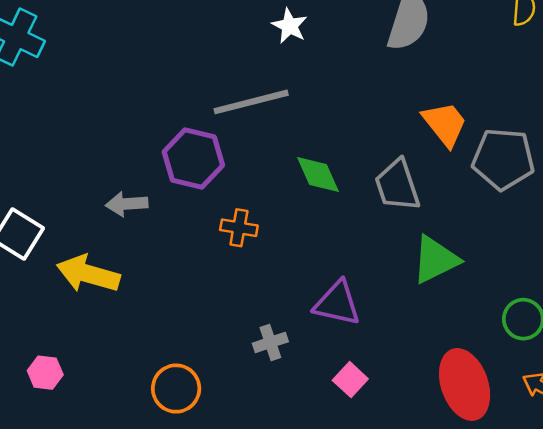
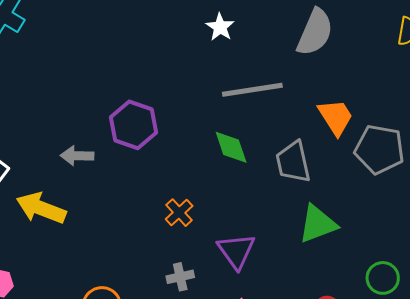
gray line: (251, 102) -> (252, 90), moved
orange cross: (239, 228) -> (179, 213), moved, turned 32
purple triangle: (337, 303) -> (236, 251), turned 36

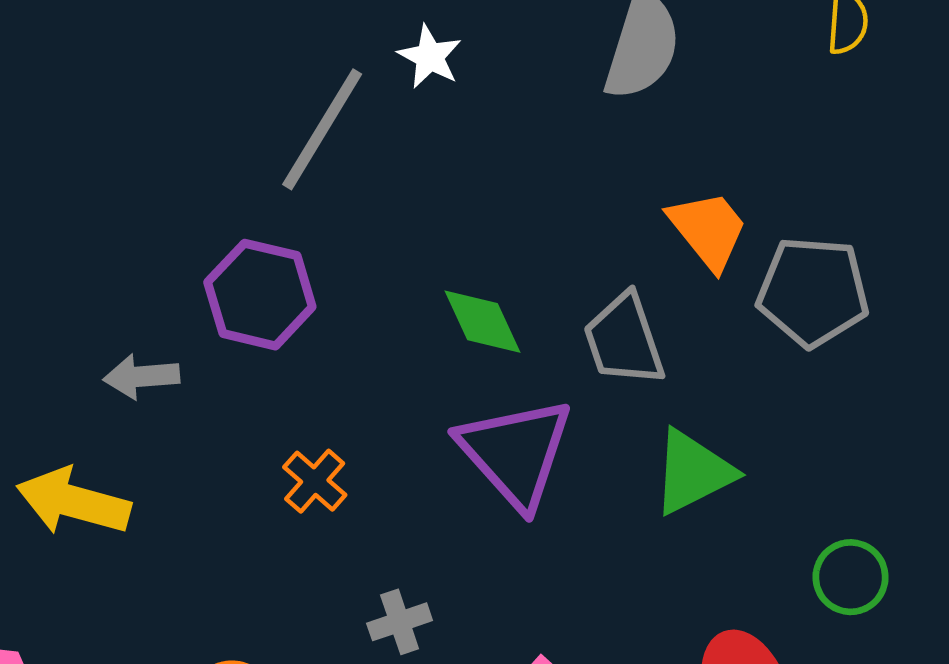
gray line: (252, 90) -> (322, 129), moved, turned -44
orange cross: (179, 213) -> (315, 481), moved
purple triangle: (236, 251) -> (515, 453), moved, size x1.4

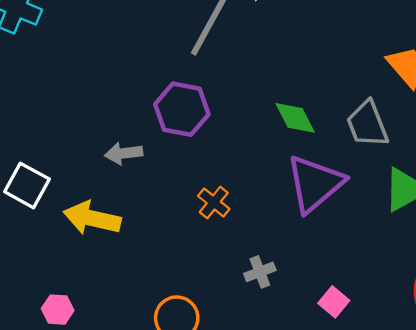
purple triangle: (515, 453) -> (315, 184), turned 34

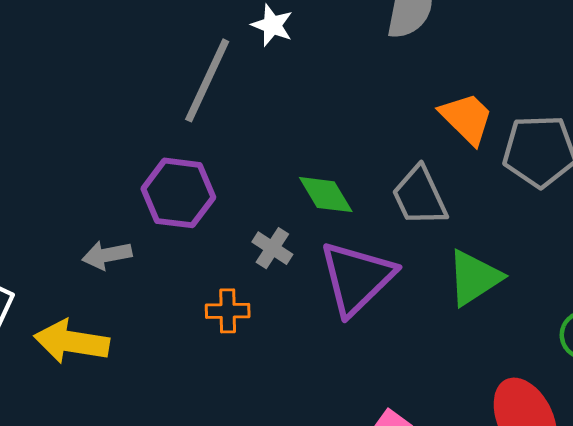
orange cross: (214, 202) -> (228, 311), turned -36
gray cross: (260, 272) -> (272, 248), moved, turned -32

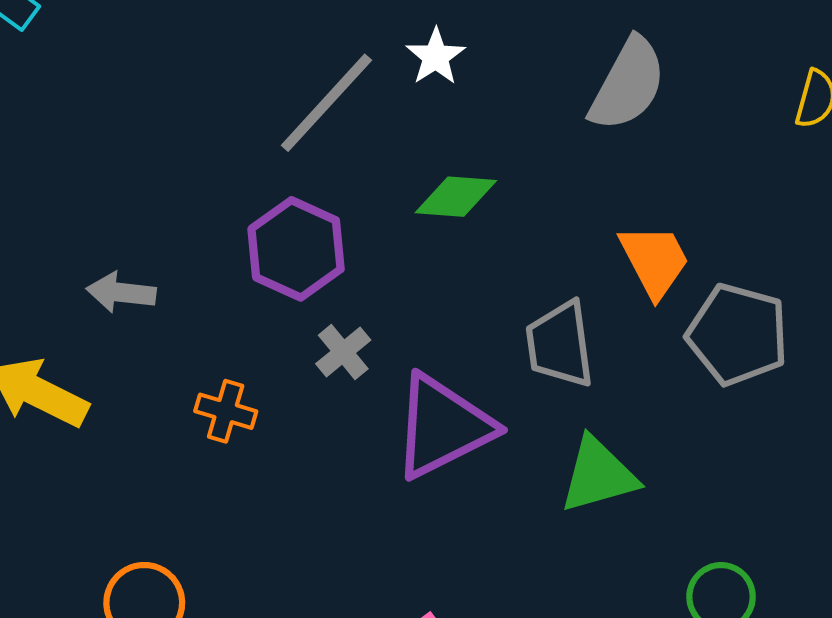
purple hexagon: (178, 193) -> (296, 249), moved
green diamond: (326, 195) -> (456, 197), moved, turned -72
orange cross: (228, 311) -> (226, 411), moved

